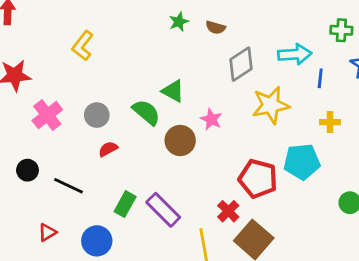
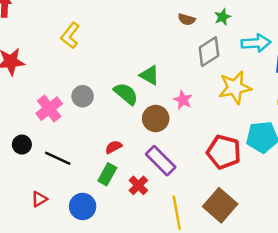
green star: (179, 22) -> (223, 17), moved
pink cross: (47, 115) -> (49, 109), moved
red semicircle: (108, 149) -> (114, 147), moved
purple rectangle: (163, 210) -> (161, 161), moved
red cross: (228, 211) -> (138, 185), moved

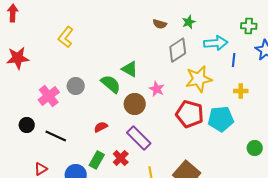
red pentagon: (224, 152) -> (190, 114), moved
green rectangle: (107, 174) -> (97, 160), moved

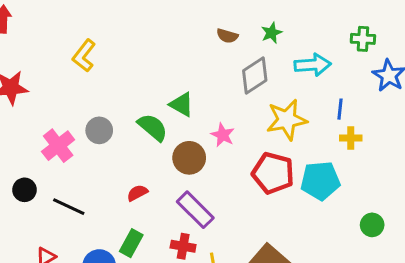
blue line: (234, 60) -> (340, 109), moved
red cross: (121, 158) -> (183, 246), moved, turned -35

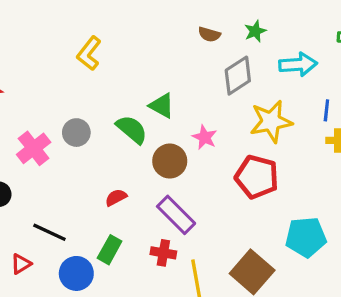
yellow L-shape: (84, 56) -> (89, 53), moved
cyan pentagon: (320, 181) -> (306, 237), moved
black line: (69, 207) -> (49, 232), moved

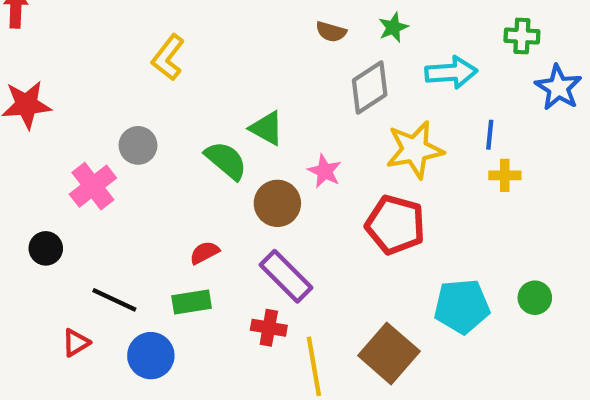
gray circle: (76, 133) -> (138, 145), moved
green rectangle: (110, 250) -> (192, 302), moved, turned 52

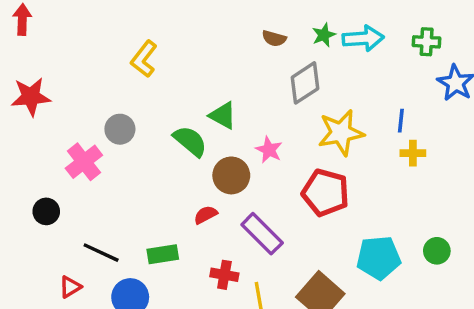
cyan arrow: (451, 72) -> (363, 38), moved
red semicircle: (204, 253) -> (206, 215), moved
purple rectangle: (286, 276) -> (262, 234), moved

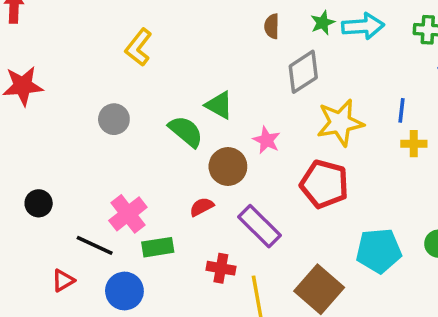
brown semicircle: (274, 38) -> (272, 26), turned 75
pink cross: (84, 162) -> (128, 214), moved

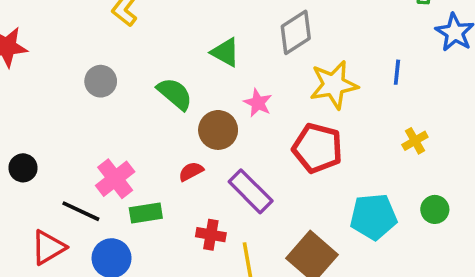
green triangle: (219, 105) -> (225, 52), moved
yellow cross: (414, 144) -> (415, 141), moved, turned -30
red triangle: (63, 280) -> (48, 247), size x1.5

